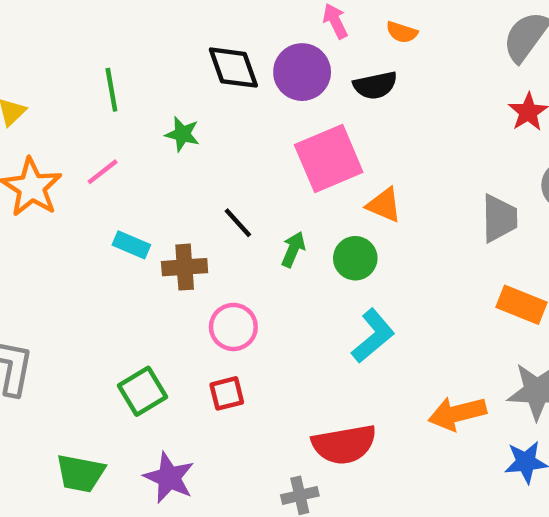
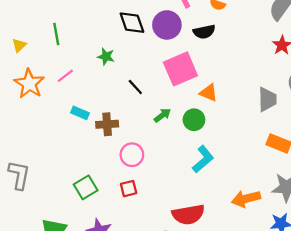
green line: (111, 90) -> (56, 34), moved
black line: (238, 223) -> (135, 87), moved
green arrow: (293, 249) -> (162, 115), turned 30

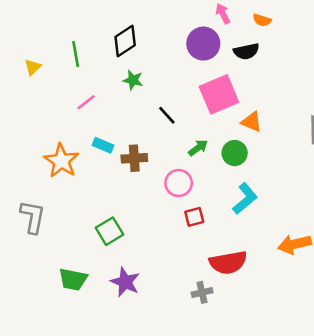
black diamond: (132, 23) -> (125, 41), moved, turned 76
orange star: (29, 84) -> (61, 161), moved
pink circle: (132, 155) -> (179, 183), moved
red square: (129, 189) -> (194, 217), moved

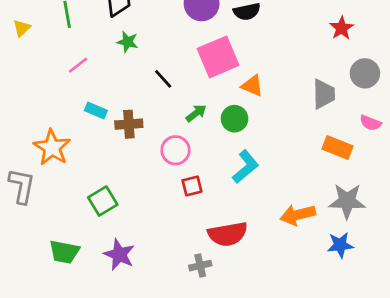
orange star: (61, 161) -> (52, 148), moved

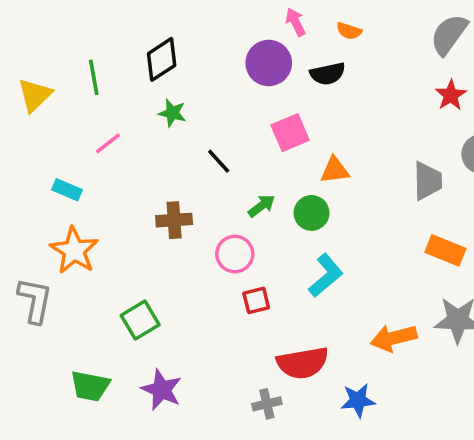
yellow triangle: (22, 28) -> (35, 95), size x1.5
pink square: (218, 57) -> (290, 133), size x0.7
orange triangle: (252, 86) -> (335, 170), turned -30
cyan rectangle: (96, 110) -> (67, 190), moved
blue star: (340, 245) -> (358, 400), moved

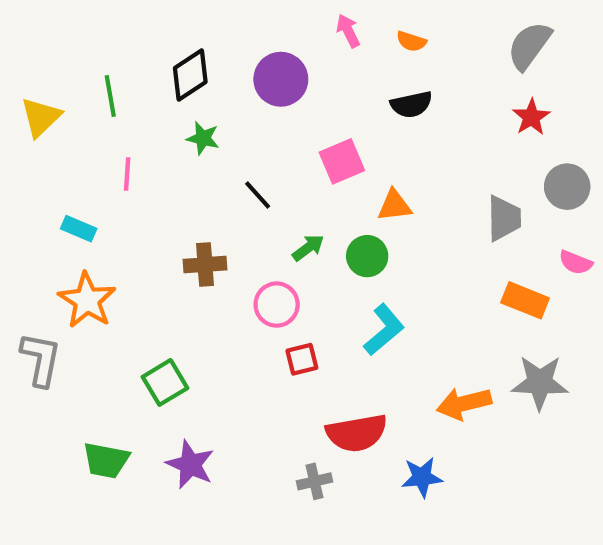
purple circle: (269, 63) -> (281, 79), moved
black semicircle: (328, 74) -> (411, 104), moved
pink line: (108, 143) -> (127, 174), turned -48

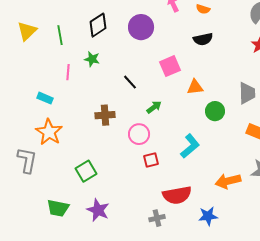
yellow triangle: (41, 117) -> (27, 31), moved
green star: (203, 138) -> (92, 59), moved
green circle: (367, 256) -> (215, 111), moved

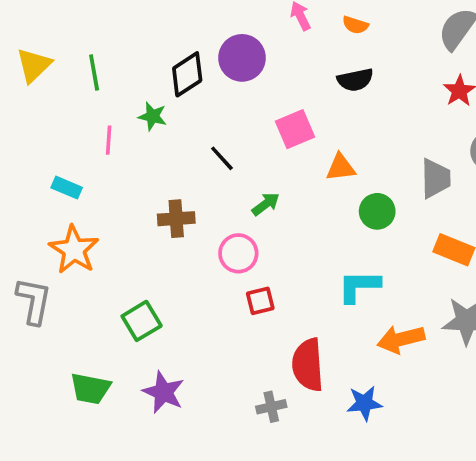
black diamond: (98, 25) -> (187, 74), moved
cyan L-shape: (190, 146) -> (359, 286), moved, turned -140
red semicircle: (177, 195) -> (308, 365), turned 96

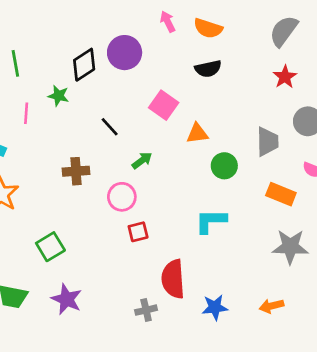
orange semicircle: (355, 25) -> (208, 28), size x1.5
pink square: (295, 129) -> (164, 105), turned -32
orange arrow: (401, 339) -> (271, 306), moved, size x0.7

